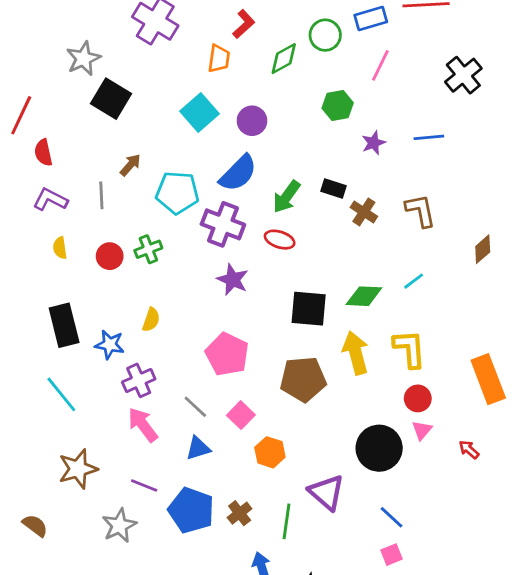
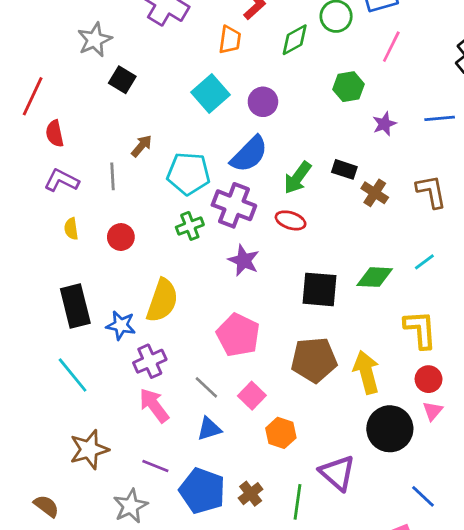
black square: (111, 99) -> (122, 80), size x0.7
green cross: (148, 249) -> (190, 226), moved
yellow semicircle: (151, 320) -> (162, 300), size x1.8
yellow arrow: (356, 353) -> (366, 372), moved
blue line: (392, 517) -> (423, 496), moved

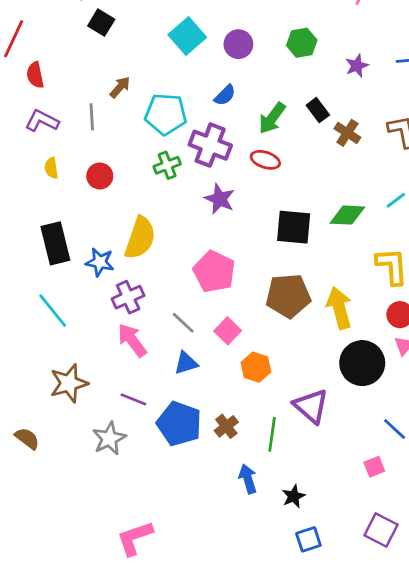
green hexagon: (348, 87) -> (302, 43), moved
blue semicircle: (249, 154) -> (225, 95), size x0.6
black rectangle: (344, 169) -> (318, 110), turned 35

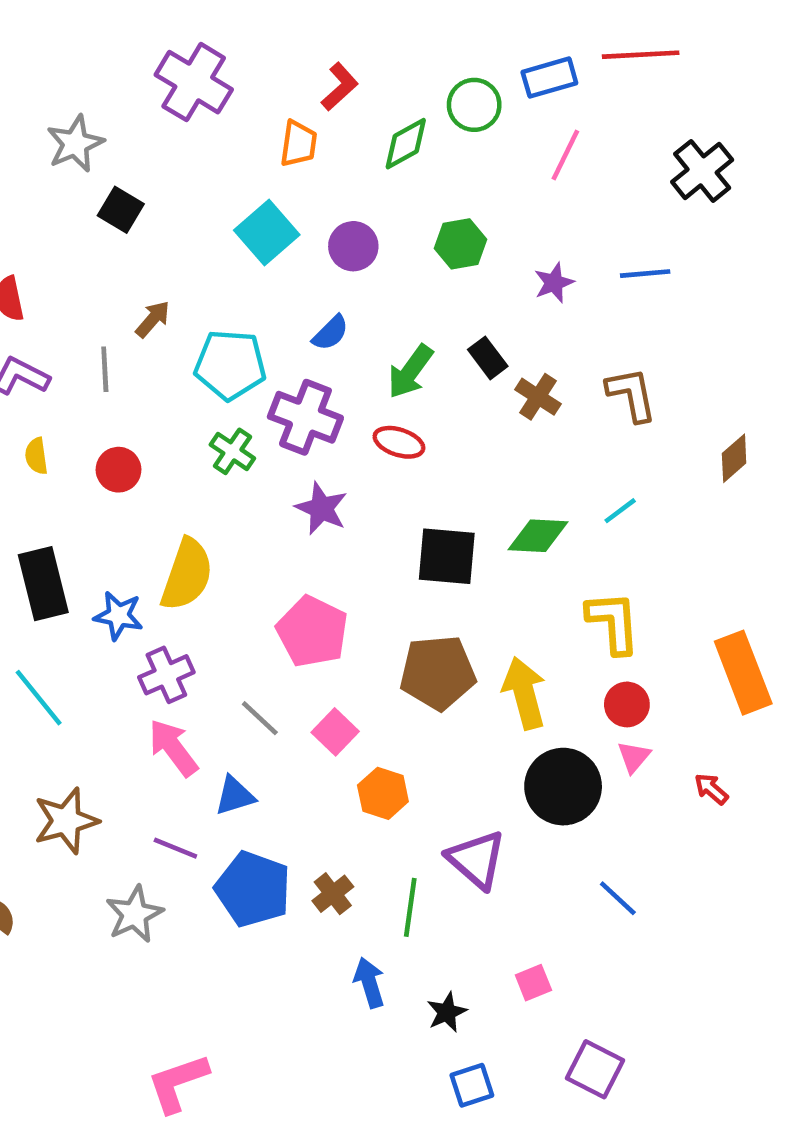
green cross: (167, 165) -> (232, 451), turned -35
blue triangle: (186, 363) -> (235, 796), moved
pink square: (374, 467) -> (533, 983), moved

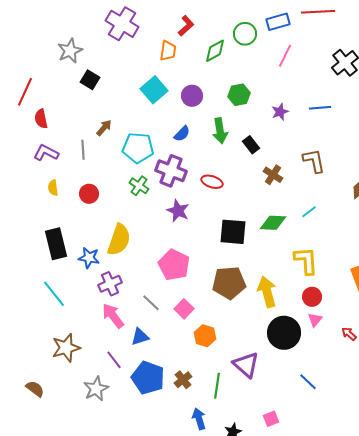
green arrow: (410, 372) -> (220, 131), moved, turned -45
brown cross: (538, 397) -> (273, 175), moved
purple line: (175, 848) -> (114, 360), turned 30

